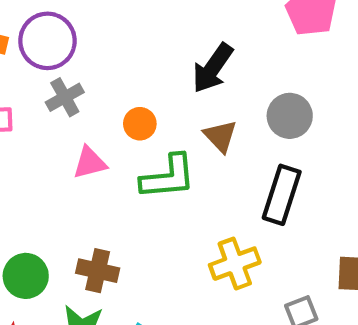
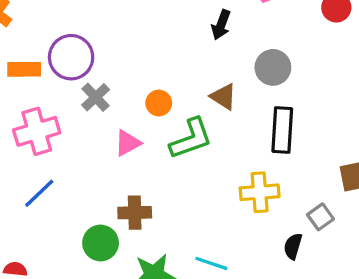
black arrow: (213, 68) -> (221, 25), moved, size x0.7
yellow cross: (235, 264) -> (260, 192), turned 30
brown cross: (98, 271) -> (135, 213), moved

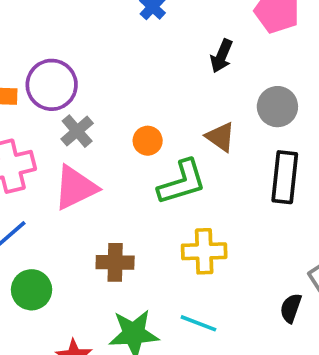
pink triangle: (128, 143) -> (75, 188), moved, size x1.5
yellow cross: (260, 192) -> (204, 251), moved
green circle: (101, 243) -> (32, 290), moved

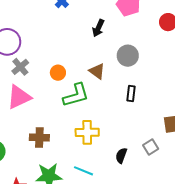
black rectangle: (285, 177) -> (131, 93), size x0.6
black semicircle: (291, 308) -> (121, 156), moved

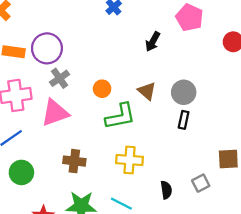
gray circle: (128, 56) -> (184, 92), moved
black semicircle: (121, 156) -> (166, 190), turned 147

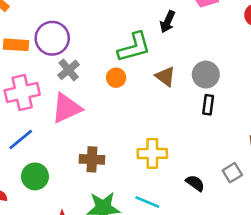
green L-shape: (120, 116) -> (134, 47), moved
black semicircle: (166, 190) -> (195, 183), turned -42

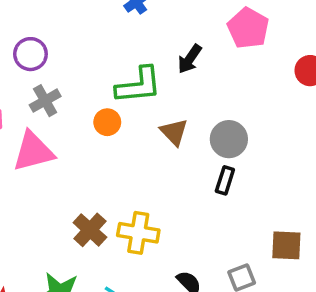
purple circle: (52, 38) -> (30, 54), size x0.7
brown cross: (92, 159) -> (90, 230), moved, turned 30

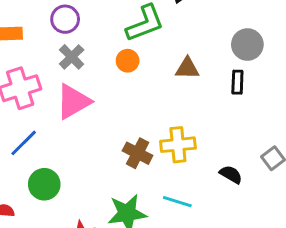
purple circle: (30, 54) -> (65, 19), moved
brown triangle: (174, 132) -> (187, 68), moved, turned -30
gray circle: (229, 139) -> (247, 45), moved

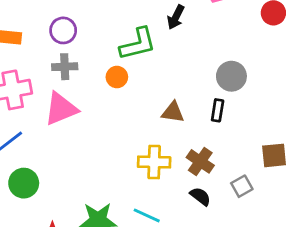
gray cross: (72, 57) -> (65, 67), turned 35
brown triangle: (187, 68) -> (173, 112), moved
brown cross: (138, 153) -> (200, 161), moved

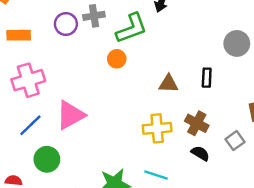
gray cross: (65, 67) -> (94, 16), moved
gray circle: (231, 76) -> (237, 43), moved
pink triangle: (61, 109) -> (71, 115), moved

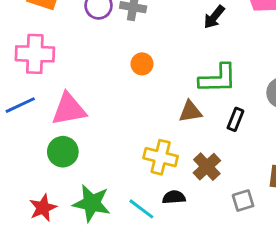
green L-shape: (131, 28) -> (218, 79), moved
brown triangle: (168, 84) -> (190, 112), turned -30
black semicircle: (200, 153) -> (174, 197), moved, turned -54
green circle: (47, 159) -> (63, 152), moved

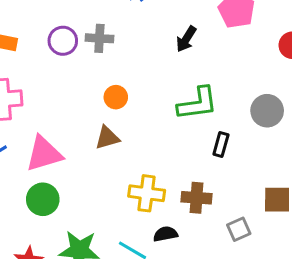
brown triangle: (190, 112) -> (107, 138), moved
brown cross: (207, 167) -> (197, 198), turned -36

